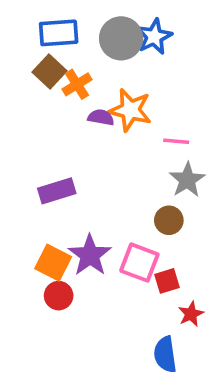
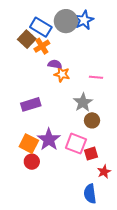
blue rectangle: (59, 33) -> (41, 27), moved, turned 35
orange star: (130, 110) -> (62, 74), moved, size x0.7
gray star: (187, 180) -> (83, 102), moved

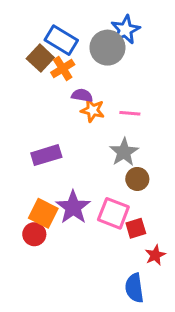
gray circle: (66, 21) -> (107, 48), moved
pink line: (96, 77) -> (130, 113), moved
red circle: (32, 162) -> (34, 234), moved

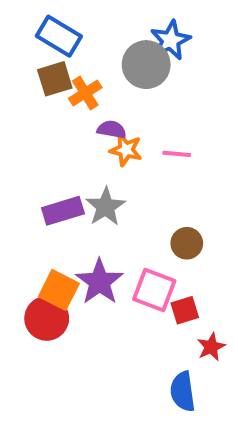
blue rectangle: (61, 40) -> (59, 36), moved
brown square: (40, 58) -> (55, 79), turned 30
gray star: (124, 152) -> (106, 207), moved
red circle: (34, 234) -> (47, 318), size x1.4

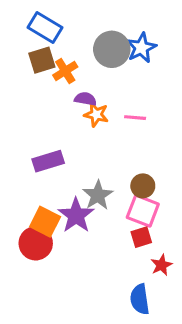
blue star: (171, 40) -> (141, 48), moved
gray star: (106, 207) -> (98, 195), moved
pink square: (154, 290) -> (143, 211), moved

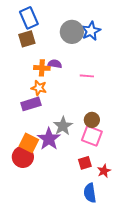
blue rectangle: (45, 28) -> (29, 18), turned 35
orange cross: (65, 71) -> (42, 68), moved, turned 35
orange star: (96, 114) -> (39, 88), moved
red square: (141, 237) -> (85, 163), moved

